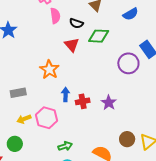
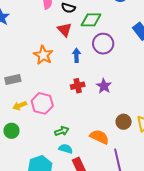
purple circle: (128, 63) -> (103, 44), moved
blue arrow: (66, 94) -> (76, 55), moved

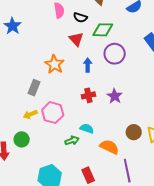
gray rectangle: (13, 80) -> (34, 88), moved, turned -56
cyan semicircle: (66, 149) -> (87, 128), moved

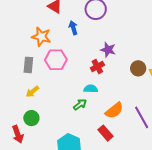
red cross: (88, 95) -> (97, 66), moved
pink hexagon: (53, 113) -> (56, 60), moved
brown circle: (134, 132) -> (138, 68), moved
orange semicircle: (109, 147) -> (114, 110), moved, turned 132

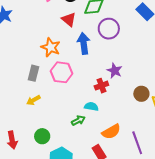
blue arrow: (73, 28) -> (84, 43), size x1.5
green circle: (31, 118) -> (42, 136), moved

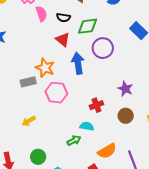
purple star: (115, 71) -> (125, 89), moved
gray rectangle: (34, 73) -> (28, 82), moved, turned 63
brown circle: (141, 94) -> (126, 116), moved

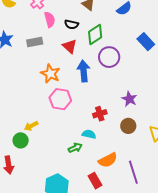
green diamond: (88, 26) -> (95, 34), turned -30
gray rectangle: (28, 82) -> (35, 42), moved
green circle: (38, 157) -> (21, 140), moved

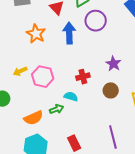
pink hexagon: (60, 99) -> (43, 77), moved
yellow arrow: (31, 126) -> (20, 71), moved
orange semicircle: (108, 160) -> (33, 118), moved

